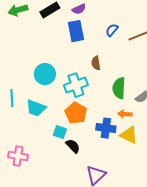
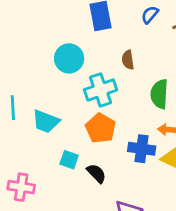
cyan circle: (45, 74) -> (69, 58), moved
cyan square: (60, 132) -> (69, 160), moved

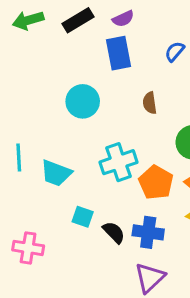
cyan cross: (101, 90) -> (119, 162), moved
orange pentagon: (101, 128) -> (156, 182), moved
blue cross: (142, 149) -> (148, 232), moved

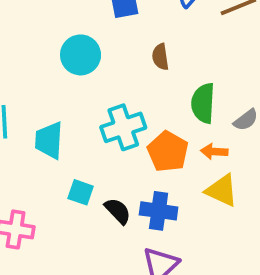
cyan trapezoid: (56, 173) -> (49, 140), turned 72

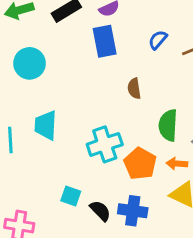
cyan circle: (81, 55) -> (30, 63), moved
cyan trapezoid: (49, 140) -> (46, 125), moved

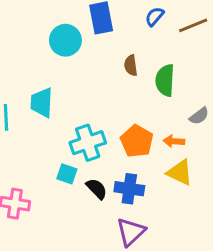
cyan circle: (30, 63) -> (65, 40), moved
green semicircle: (168, 125) -> (165, 80), moved
cyan cross: (105, 144) -> (88, 143), moved

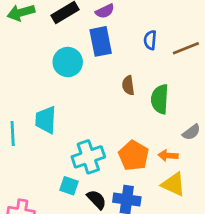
blue semicircle: (155, 16) -> (150, 40), turned -36

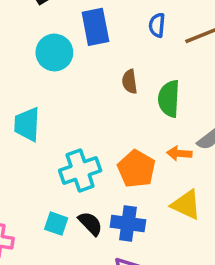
orange arrow: (168, 155) -> (179, 153), moved
cyan square: (69, 186) -> (56, 224), moved

